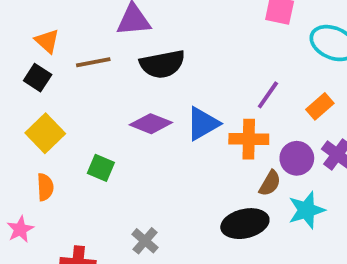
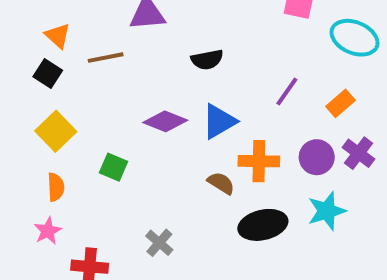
black semicircle: (162, 64) -> (207, 60), moved, size x0.7
orange cross: (249, 139) -> (259, 161), moved
brown semicircle: (270, 183) -> (221, 183), moved, turned -88
pink star: (20, 229) -> (48, 231), moved

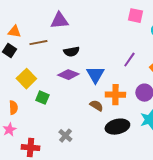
orange triangle: (58, 36) -> (14, 32), turned -32
black semicircle: (207, 60) -> (71, 52), moved
blue triangle: (219, 121) -> (95, 75), turned -30
yellow square: (56, 131) -> (26, 79), moved

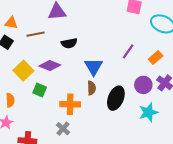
purple diamond: (68, 75) -> (50, 66), moved
orange cross: (115, 95) -> (70, 104), moved
brown semicircle: (96, 106) -> (91, 88), moved, turned 56
black ellipse: (117, 127) -> (116, 98), moved, turned -55

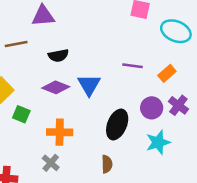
purple line: (128, 51) -> (132, 66), turned 63
purple diamond: (50, 66) -> (56, 87), moved
brown semicircle: (91, 88) -> (107, 164), moved

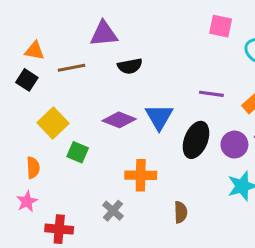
black semicircle: (58, 55) -> (130, 66), moved
black ellipse: (117, 124) -> (196, 140), moved
orange cross: (60, 132) -> (141, 175), moved

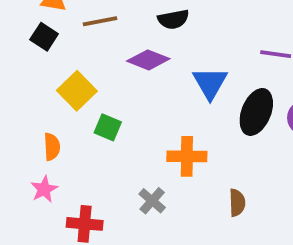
purple diamond: (119, 120) -> (148, 60), moved

